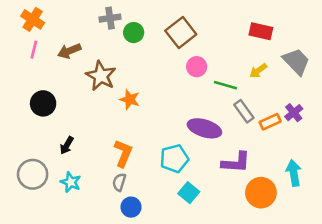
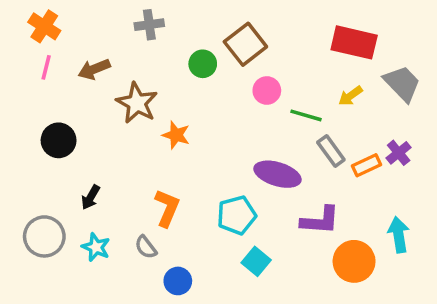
red rectangle: (261, 31) -> (354, 42), size x1.4
green circle: (134, 33) -> (203, 64), moved
gray semicircle: (119, 182) -> (146, 247), moved, turned -54

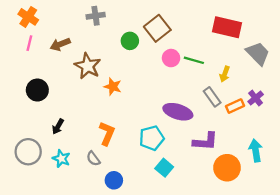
yellow arrow: (350, 96) -> (225, 74), moved, turned -35
green line: (306, 115) -> (194, 60), moved

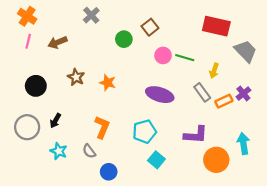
gray cross: (96, 16) -> (91, 15), turned -35
brown square: (157, 28) -> (150, 27), size x0.7
brown star: (88, 66) -> (76, 77), moved, size x0.7
purple ellipse: (178, 112) -> (160, 95), moved
gray circle: (28, 152) -> (27, 127), moved

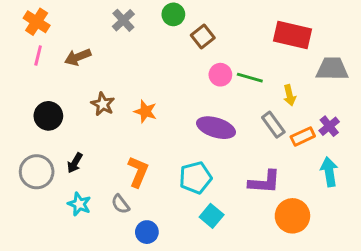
green circle: (124, 39) -> (173, 14), moved
gray trapezoid: (246, 51) -> (332, 69), turned -45
yellow arrow: (214, 71) -> (290, 95), turned -32
cyan arrow: (243, 143) -> (329, 172), moved

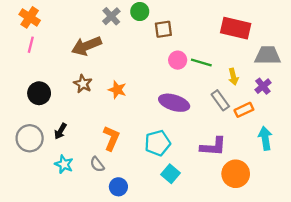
gray cross: (123, 20) -> (111, 16), moved
brown square: (203, 36) -> (163, 29), turned 30
brown arrow: (78, 57) -> (86, 46), moved, size x1.4
purple cross: (329, 126) -> (263, 86), moved

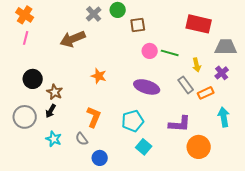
brown star: (83, 84) -> (55, 92), moved

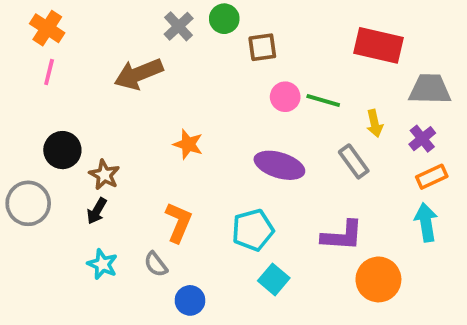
orange rectangle: (206, 93) -> (432, 177), moved
gray circle: (25, 117) -> (28, 203), moved

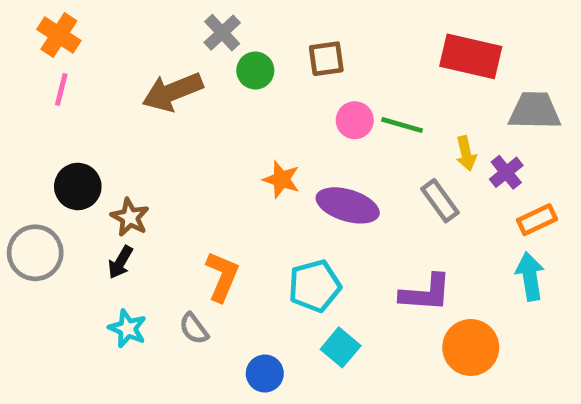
green circle: (224, 19) -> (255, 71), moved
purple cross: (422, 139) -> (506, 172), moved
orange star: (188, 144) -> (281, 179), moved
blue circle: (190, 300) -> (265, 373), moved

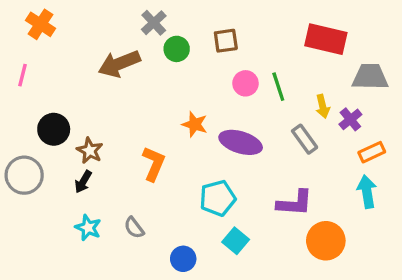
pink line: (61, 89) -> (23, 75), moved
green line: (402, 125) -> (278, 87), turned 56
orange L-shape: (222, 276) -> (154, 164), moved

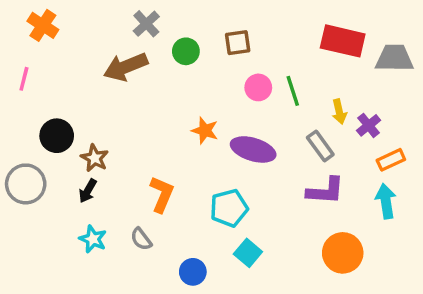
gray cross: (154, 23) -> (146, 24), moved
gray trapezoid: (370, 77) -> (394, 58), moved
orange L-shape: (154, 164) -> (162, 194), moved
purple L-shape: (295, 203) -> (325, 191), moved

